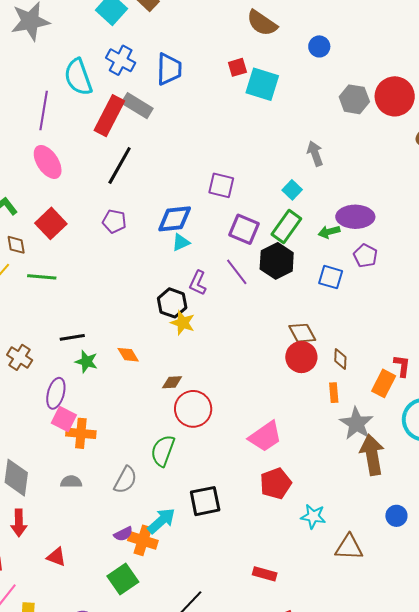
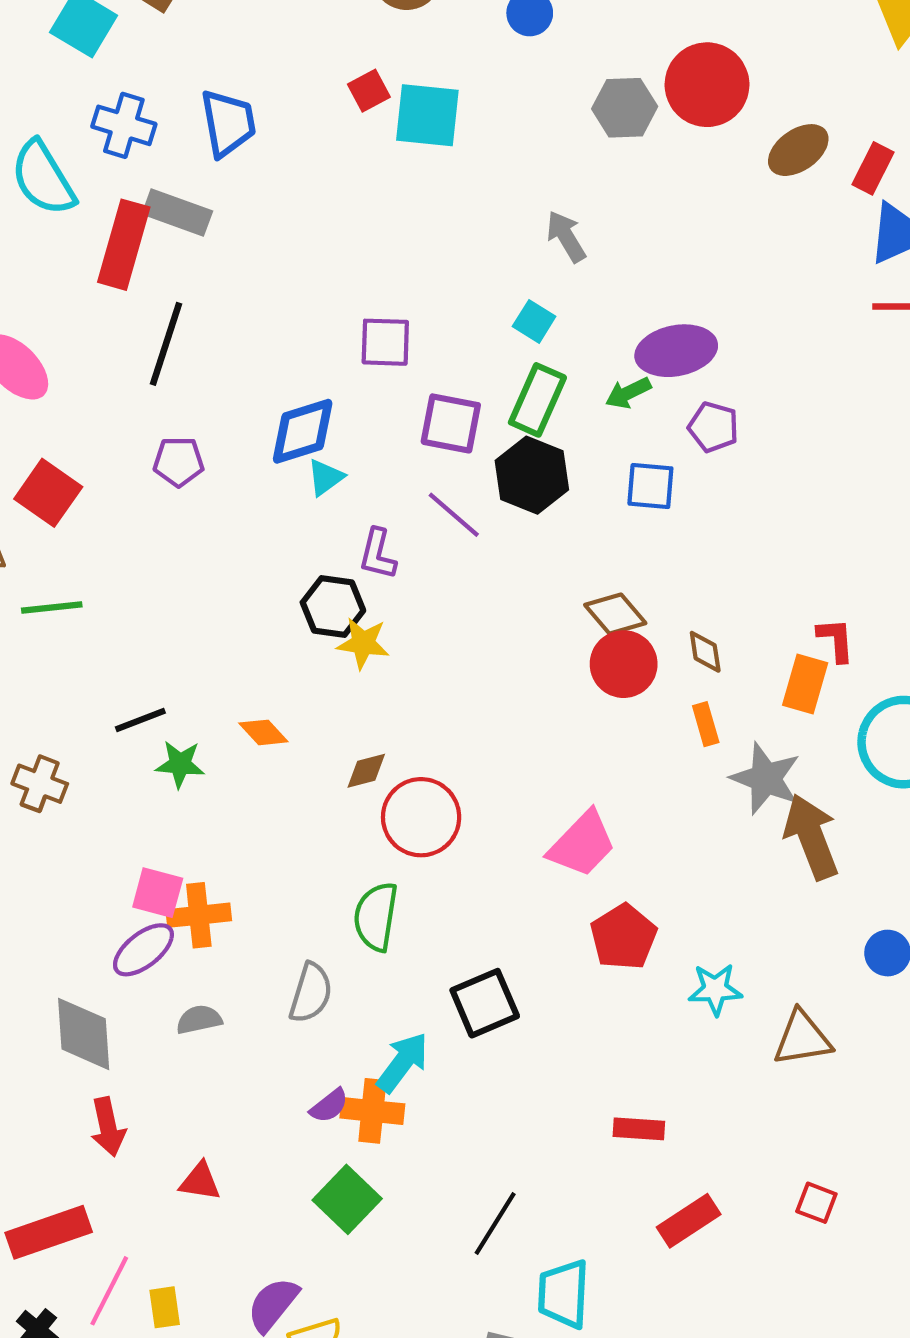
purple ellipse: (56, 393) -> (143, 950), moved, turned 48

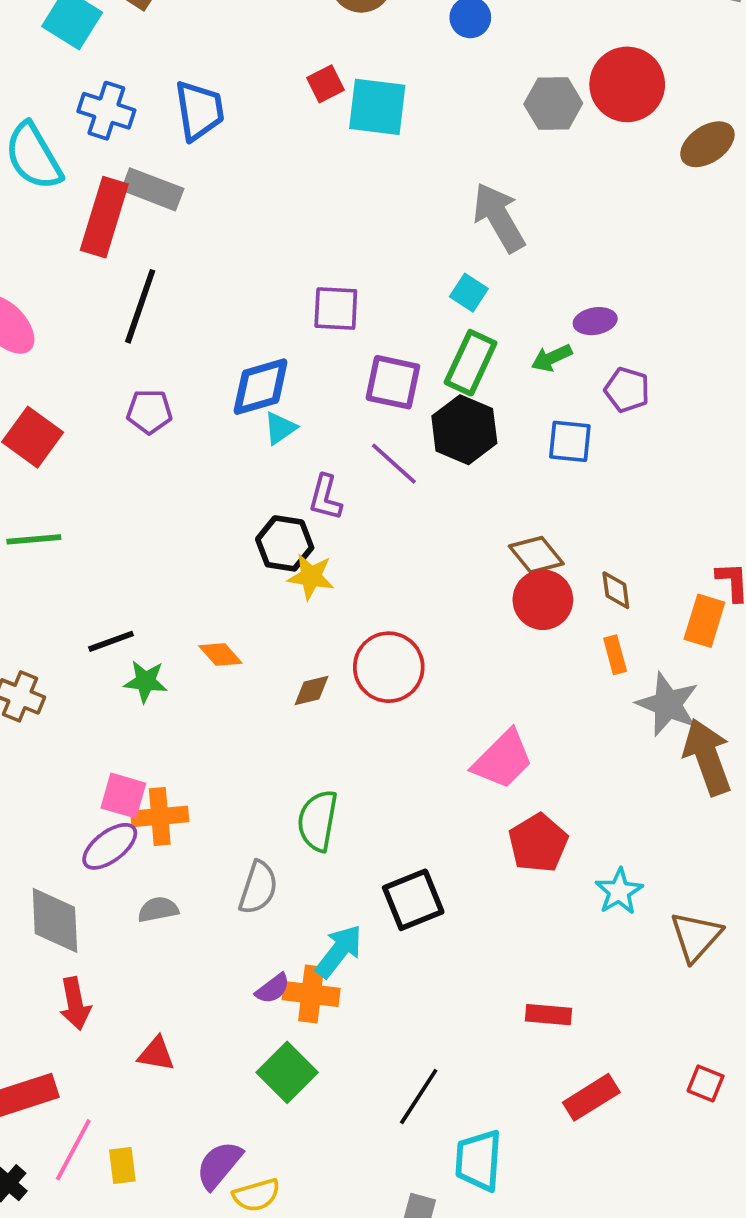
gray arrow: (566, 237) -> (499, 217), size x1.5
purple ellipse: (676, 351) -> (595, 321), size x0.6
red circle: (421, 817) -> (389, 667), moved
cyan star: (715, 989) -> (619, 891), turned -30
brown triangle: (802, 1038) -> (696, 936), turned -40

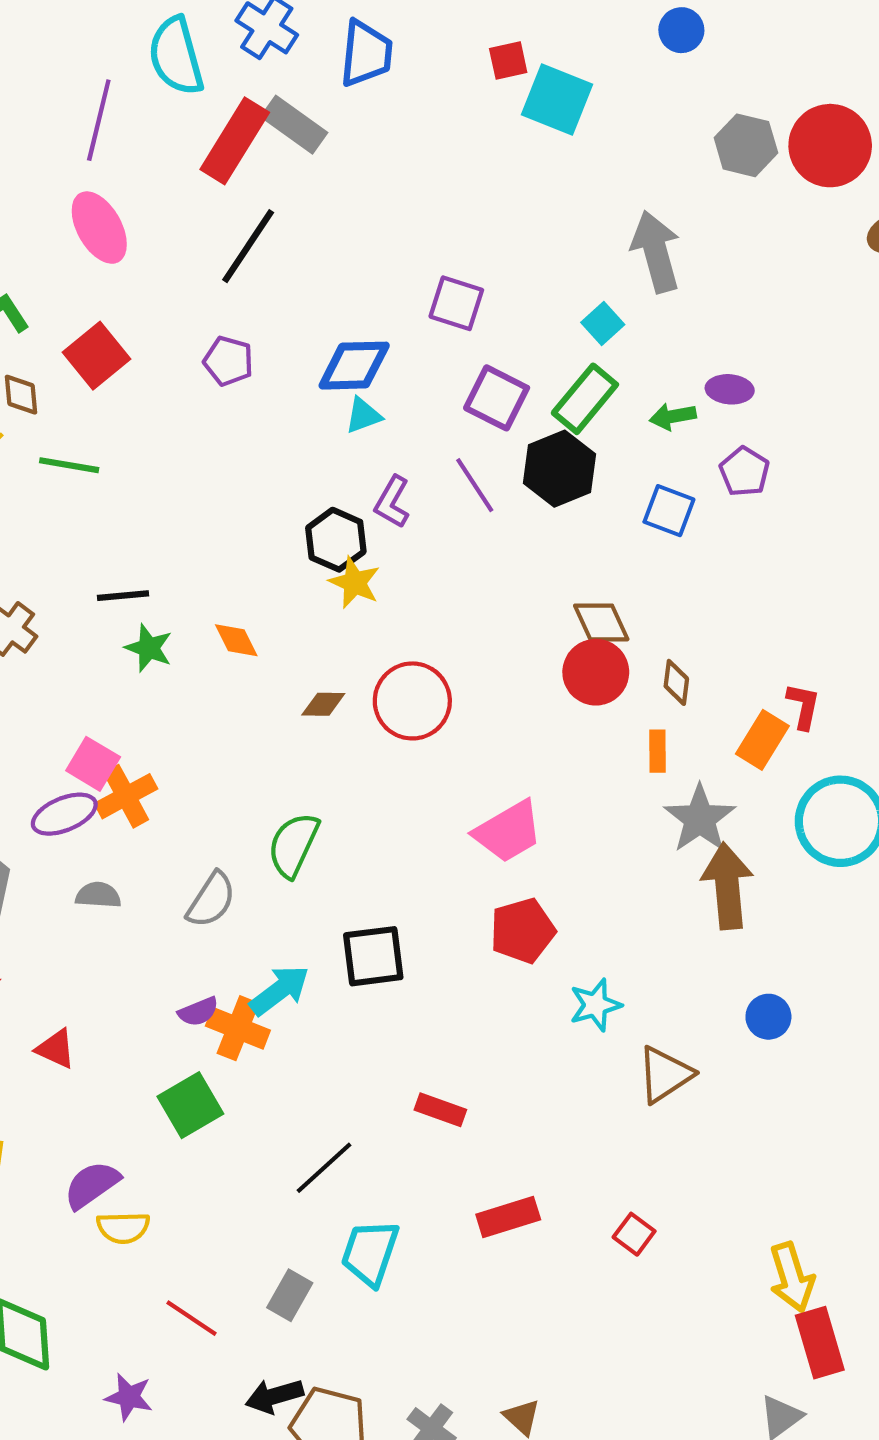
orange cross: (160, 816) -> (126, 796), turned -38
red rectangle: (549, 1015) -> (440, 1110), moved

